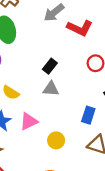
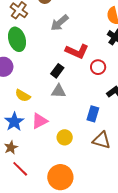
red L-shape: (80, 28) -> (77, 51), moved

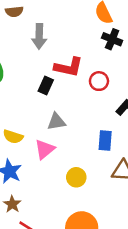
gray arrow: (60, 23) -> (39, 36), turned -36
black rectangle: (57, 71) -> (46, 85), moved
pink triangle: (40, 121) -> (45, 149), moved

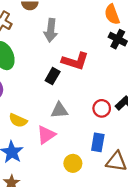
red circle: (99, 81) -> (102, 108), moved
blue rectangle: (105, 141) -> (98, 142), moved

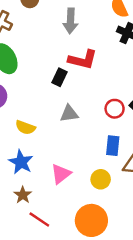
gray arrow: (51, 30) -> (70, 21), moved
pink triangle: (46, 135) -> (61, 174), moved
yellow circle: (73, 163) -> (101, 179), moved

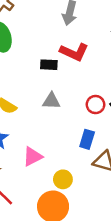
black rectangle: (60, 77) -> (49, 65), turned 56
yellow circle: (101, 179) -> (63, 179), moved

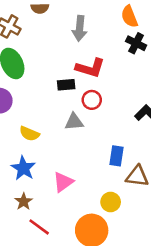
red circle: (95, 105) -> (92, 100), moved
yellow circle: (63, 179) -> (111, 202), moved

